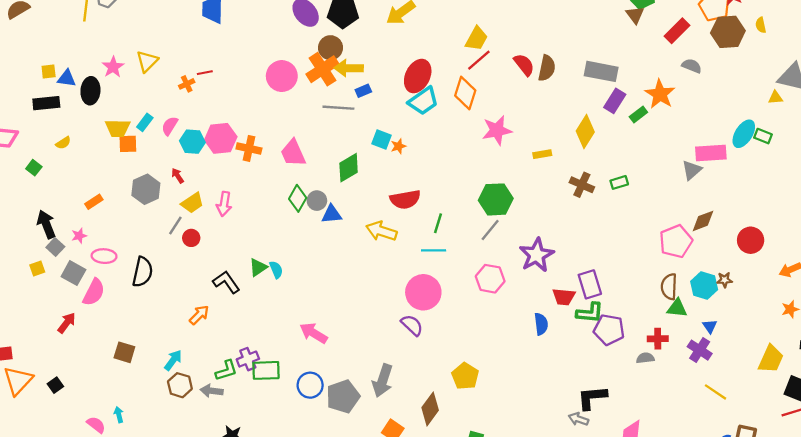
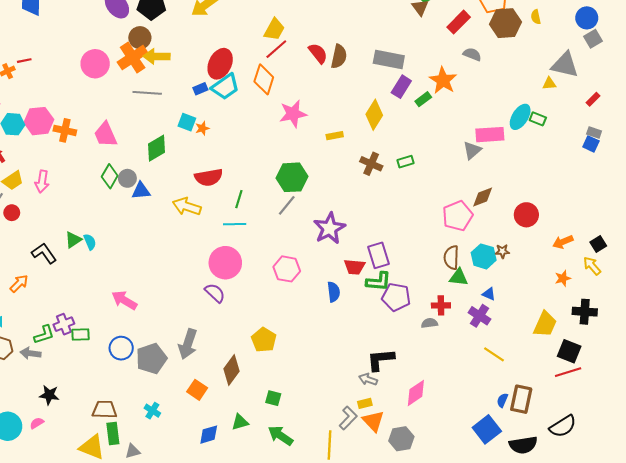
blue rectangle: (363, 91) -> (200, 89), moved
pink hexagon: (490, 279) -> (287, 269), moved
blue triangle: (710, 326) -> (489, 294), turned -32
green rectangle: (266, 370) -> (81, 335), size x0.7

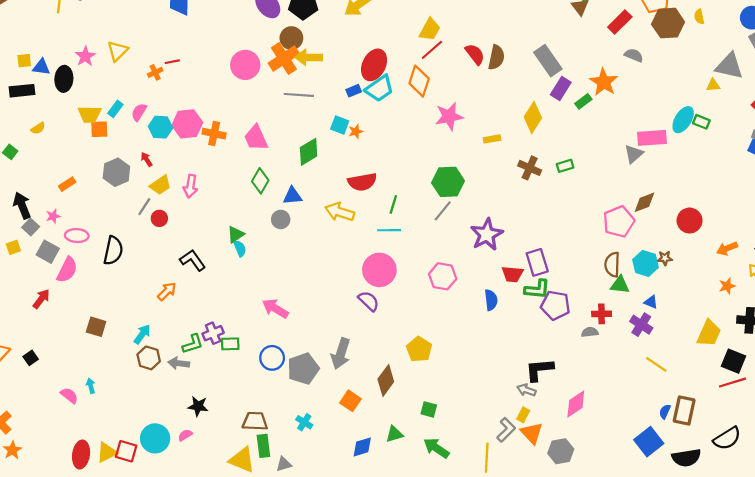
gray rectangle: (389, 60) -> (548, 61), turned 44
gray circle: (127, 178) -> (281, 219), moved
green triangle: (73, 240) -> (236, 234), moved
yellow rectangle: (365, 403) -> (523, 415), turned -48

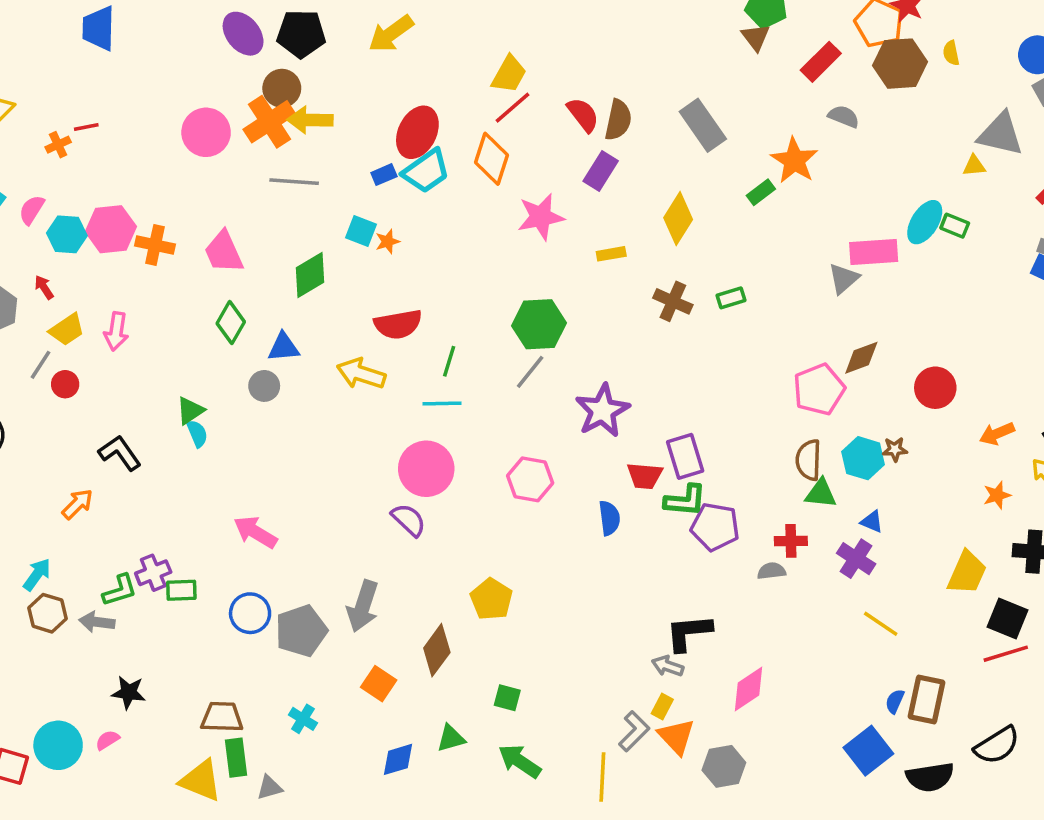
purple rectangle: (561, 89) -> (601, 171), moved

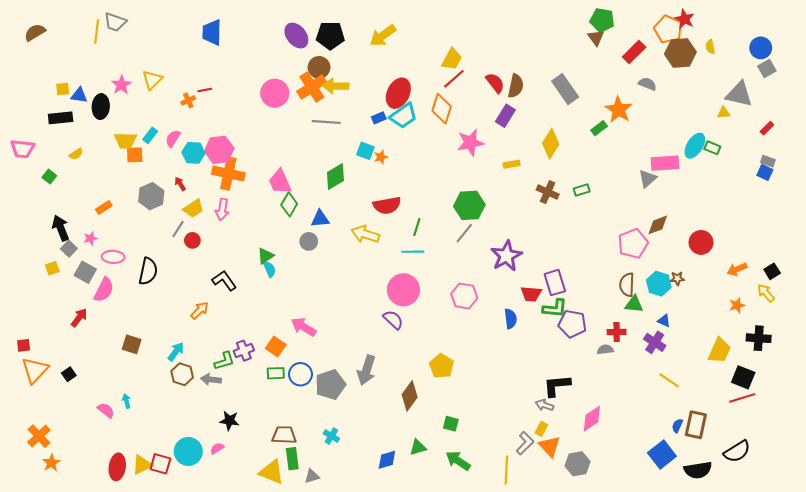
orange cross: (155, 245) -> (228, 173), moved, size x1.4
pink trapezoid: (224, 252) -> (280, 182), moved
green rectangle: (181, 590) -> (276, 373), moved
orange square: (379, 684) -> (276, 346), moved

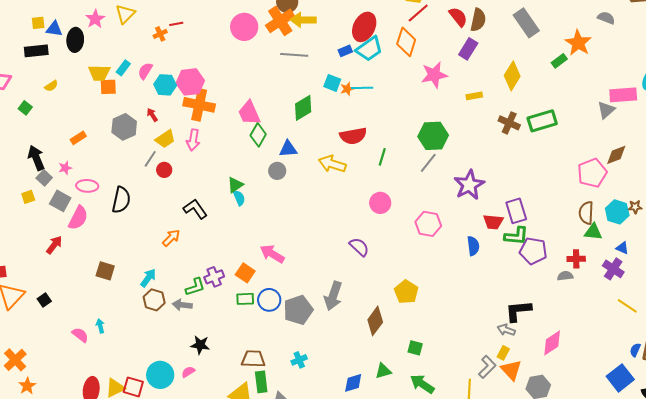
green rectangle: (582, 190) -> (542, 121), size x1.8
cyan line: (413, 252) -> (362, 88), moved
pink circle: (403, 290) -> (380, 203), moved, size x0.7
cyan cross: (331, 436) -> (299, 360), turned 35

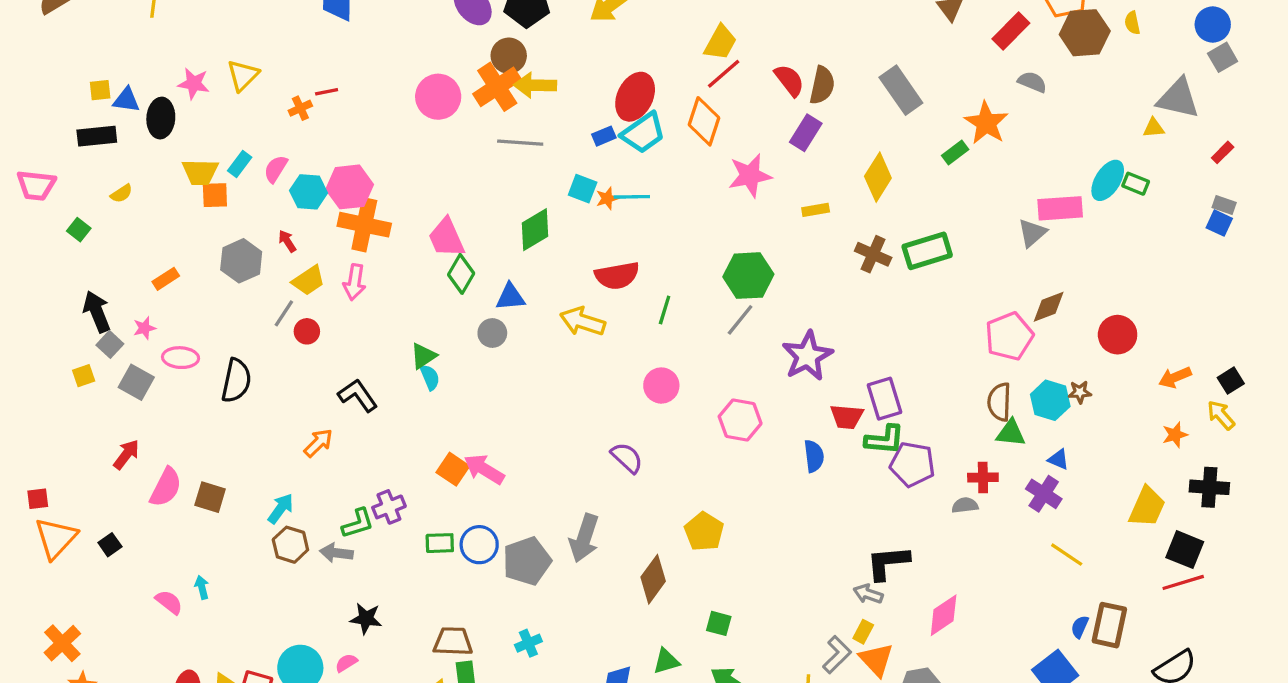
pink star: (95, 19) -> (194, 84), turned -30
pink semicircle: (78, 218) -> (166, 487), moved
orange square: (245, 273) -> (453, 469), moved

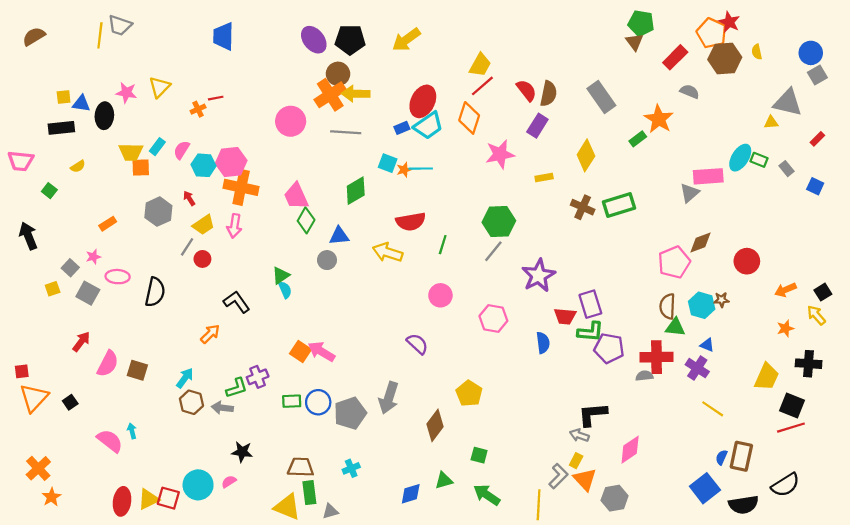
pink circle: (438, 97) -> (291, 121), moved
gray rectangle: (1224, 205) -> (787, 169), moved, turned 32
black arrow: (97, 312) -> (28, 236), moved
red cross: (983, 477) -> (656, 357), size x1.6
pink semicircle: (169, 602) -> (110, 441), size x1.4

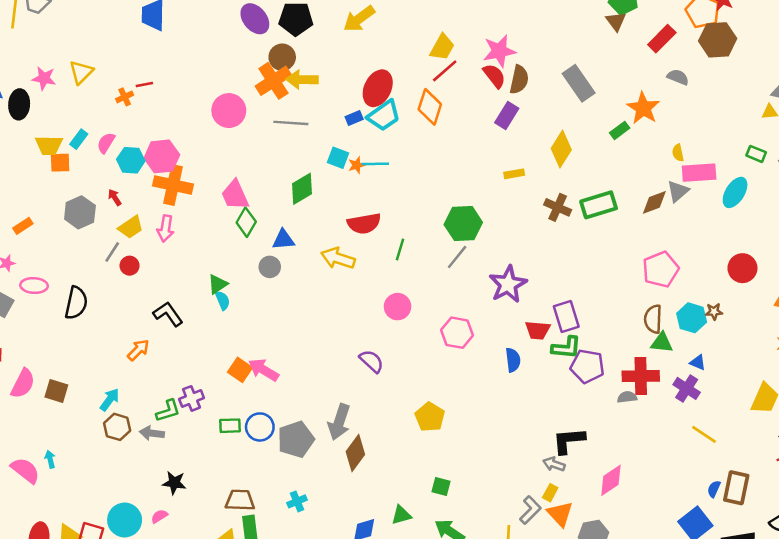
yellow semicircle: (757, 52) -> (678, 153), moved
pink star: (500, 154) -> (499, 51), moved
cyan ellipse: (740, 158) -> (735, 192), moved
brown diamond: (701, 242) -> (654, 202), moved
brown diamond: (435, 425) -> (355, 453), moved

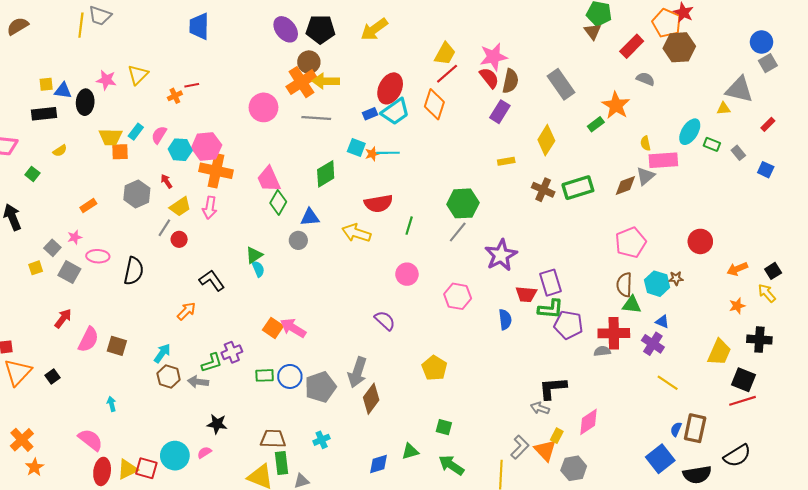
cyan ellipse: (735, 192) -> (690, 132), moved
pink semicircle: (25, 470) -> (90, 440), moved
yellow rectangle: (550, 493) -> (557, 436), moved

